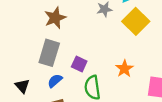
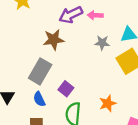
blue semicircle: (55, 81) -> (39, 99), turned -88

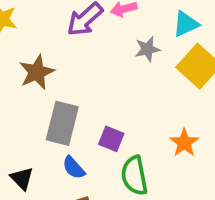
brown star: (54, 40) -> (37, 72), moved

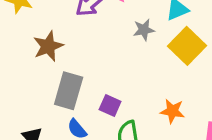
orange star: (184, 143) -> (172, 111), turned -30

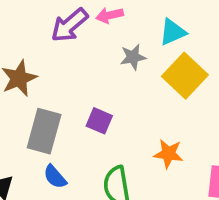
purple square: (110, 106) -> (99, 121), moved

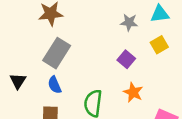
yellow square: (185, 76) -> (159, 45), size x0.6
purple square: (99, 121) -> (126, 59), moved

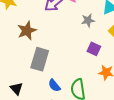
blue semicircle: (55, 85) -> (54, 85), moved

